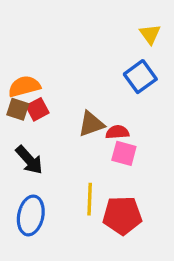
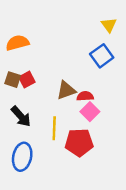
orange semicircle: (24, 86) -> (17, 43), moved
pink square: (124, 153) -> (90, 112), turned 30
yellow line: (90, 199) -> (54, 128), moved
red pentagon: (122, 215) -> (79, 142), moved

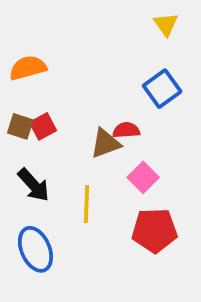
yellow triangle: (109, 25) -> (166, 24), moved
red semicircle: (85, 96) -> (126, 130), moved
red pentagon: (79, 142) -> (155, 230), moved
blue ellipse: (22, 157) -> (35, 249), turned -36

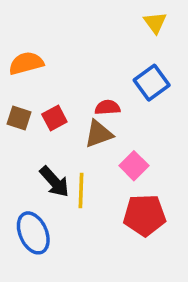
red square: (43, 126) -> (54, 118), moved
red semicircle: (126, 130) -> (107, 107), moved
black arrow: (34, 185) -> (54, 182), moved

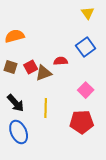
brown triangle: (99, 134) -> (44, 73), moved
pink square: (134, 166) -> (86, 90), moved
black arrow: (54, 182) -> (16, 103), moved

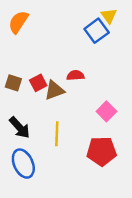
orange semicircle: (15, 36) -> (18, 22), moved, turned -42
blue square: (86, 47) -> (97, 31), moved

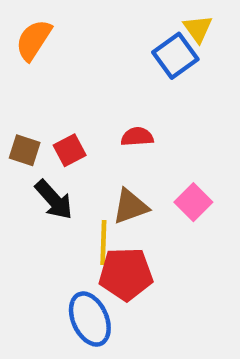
brown triangle: (54, 90) -> (130, 207), moved
black arrow: (20, 128) -> (54, 200), moved
red pentagon: (102, 151) -> (126, 274), moved
blue ellipse: (23, 164) -> (90, 319), moved

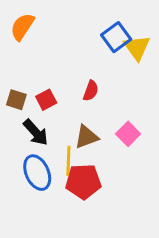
yellow triangle: (198, 29) -> (137, 48), moved, size x1.4
red semicircle: (137, 137) -> (91, 91), turned 114
blue ellipse: (90, 319) -> (37, 173), moved

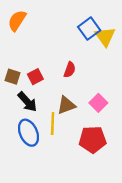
red pentagon: (83, 182) -> (93, 140), moved

